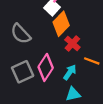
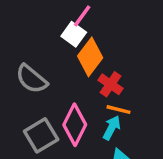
orange line: (92, 61) -> (118, 110), moved

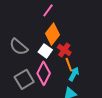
white square: (74, 34) -> (45, 51), moved
orange line: (118, 110) -> (69, 65), turned 56
cyan arrow: (112, 128) -> (74, 74), moved

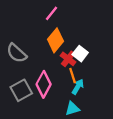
white square: (45, 51) -> (80, 54), moved

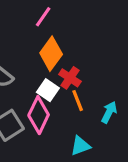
white square: (80, 54) -> (48, 90), moved
cyan arrow: (78, 87) -> (109, 112), moved

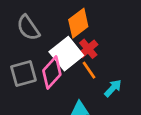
white square: (48, 90) -> (66, 54), size x1.6
orange line: (78, 101) -> (89, 70), turned -30

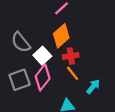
red cross: (88, 49) -> (71, 56), turned 35
white square: (66, 54) -> (42, 56), moved, size x0.7

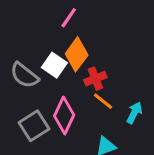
white square: (42, 56) -> (54, 65), moved

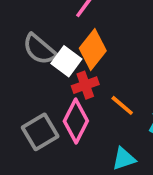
gray semicircle: (24, 75) -> (39, 49), moved
red cross: (95, 79) -> (85, 85), moved

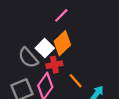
gray semicircle: (39, 49) -> (28, 58), moved

